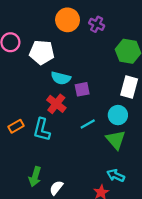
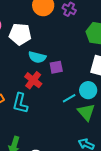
cyan line: (88, 124) -> (69, 98), moved

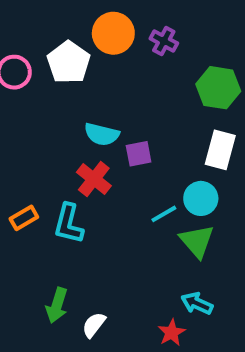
white pentagon: (20, 34) -> (69, 62), moved, turned 30

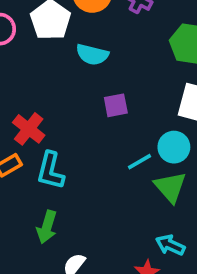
cyan semicircle: (102, 134) -> (92, 54), moved
red cross: (94, 179) -> (29, 129), moved
green arrow: (57, 305) -> (47, 227), moved

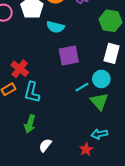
purple square: (116, 105) -> (69, 55), size x1.5
cyan arrow: (170, 245) -> (99, 134), turned -35

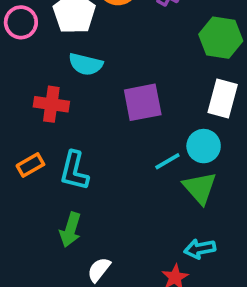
cyan semicircle: (55, 27) -> (86, 64), moved
red cross: (20, 69) -> (51, 104), moved, turned -30

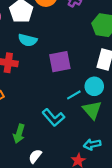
cyan L-shape: (74, 171) -> (53, 118), moved, turned -55

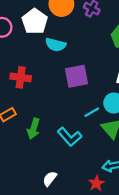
cyan semicircle: (28, 40) -> (56, 45), moved
green arrow: (19, 134) -> (33, 129), moved

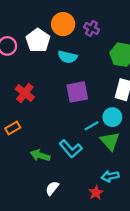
cyan semicircle: (56, 45) -> (67, 57), moved
red cross: (21, 77) -> (25, 93), turned 30
green arrow: (33, 129) -> (40, 155), moved, turned 90

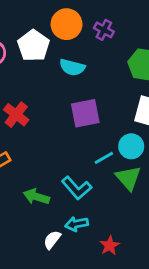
cyan arrow: (110, 176) -> (77, 224), moved

